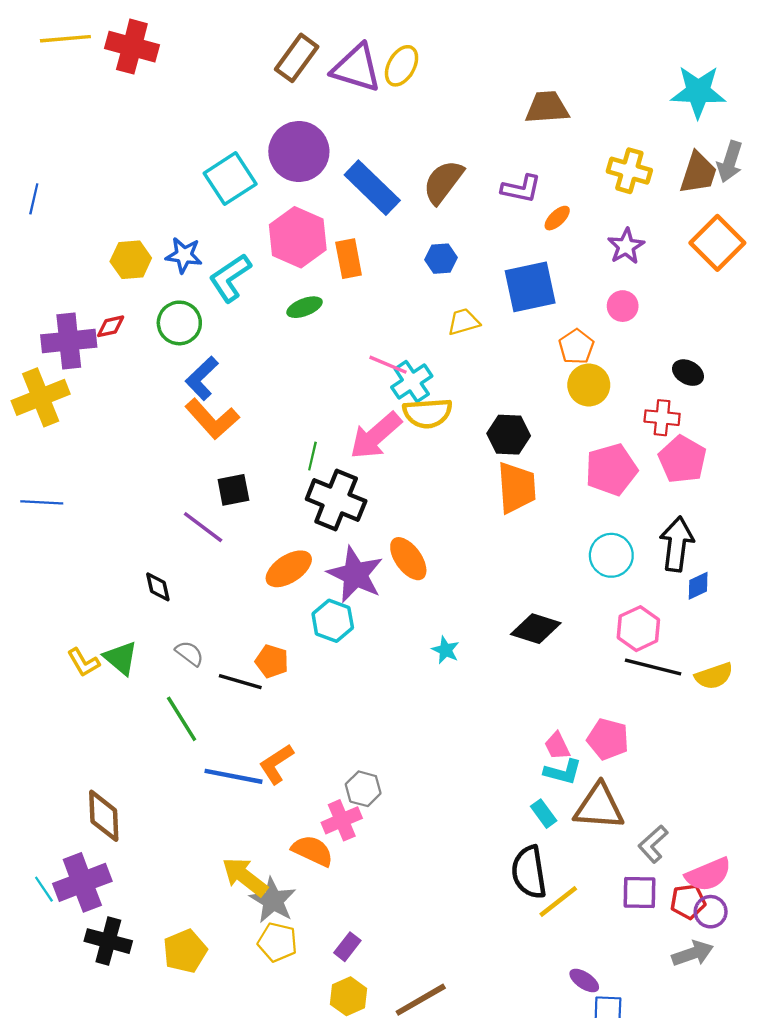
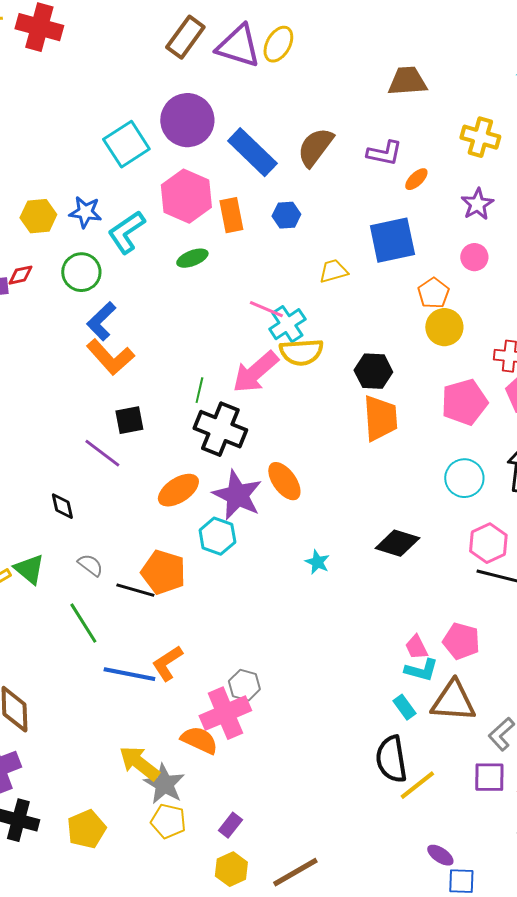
blue hexagon: (441, 259) -> (286, 215), moved
orange pentagon: (272, 661) -> (163, 572), size x1.5
pink cross: (342, 820) -> (225, 713), size x1.4

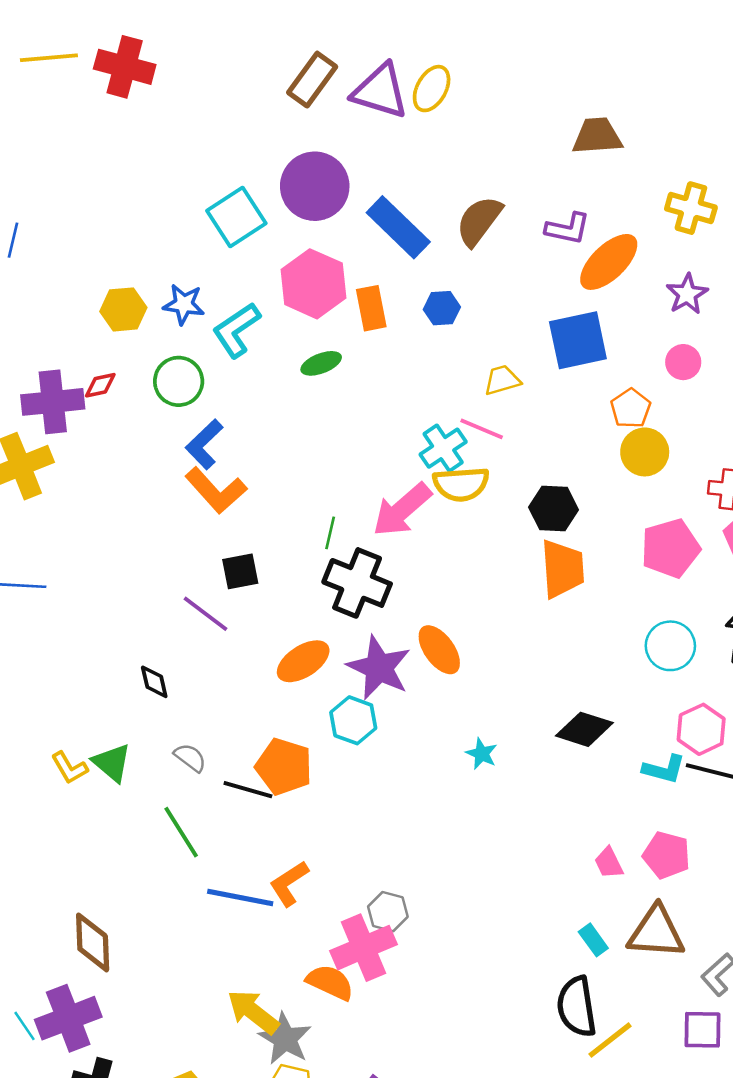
orange ellipse: (416, 179) -> (609, 262), size x2.0
pink line: (266, 309) -> (482, 429), moved
cyan L-shape: (421, 670) -> (664, 769), moved

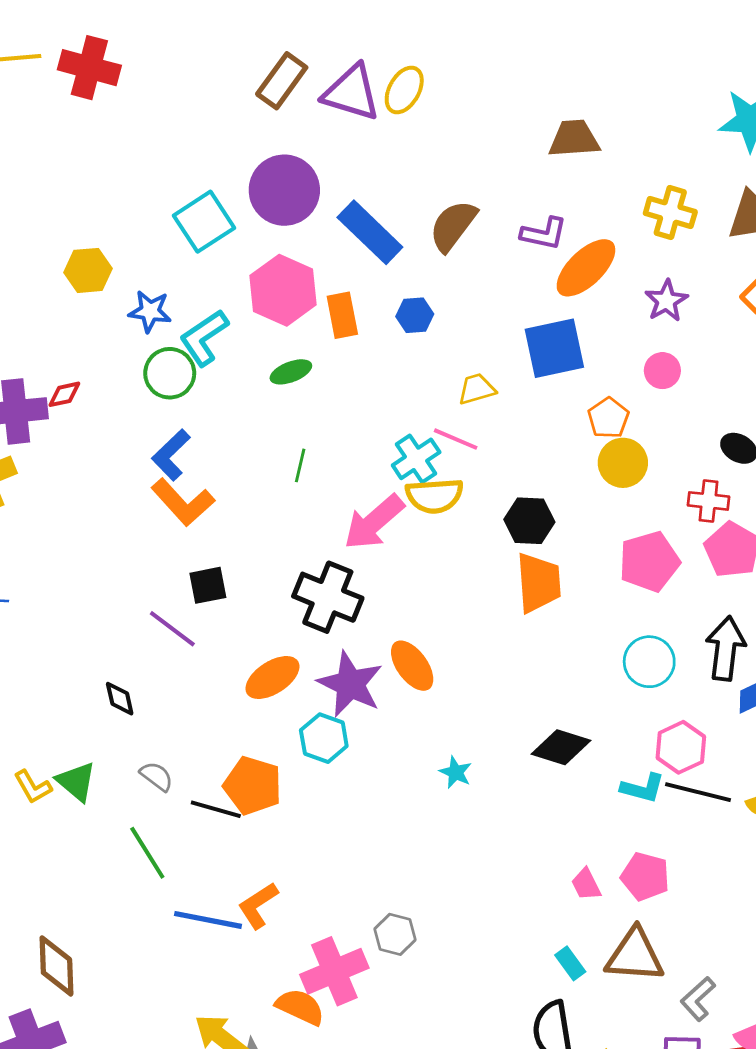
yellow hexagon: (123, 309) -> (88, 270), moved
green circle: (179, 381) -> (170, 373), moved
green line: (330, 533) -> (300, 465), moved
gray hexagon: (388, 912) -> (395, 934), moved

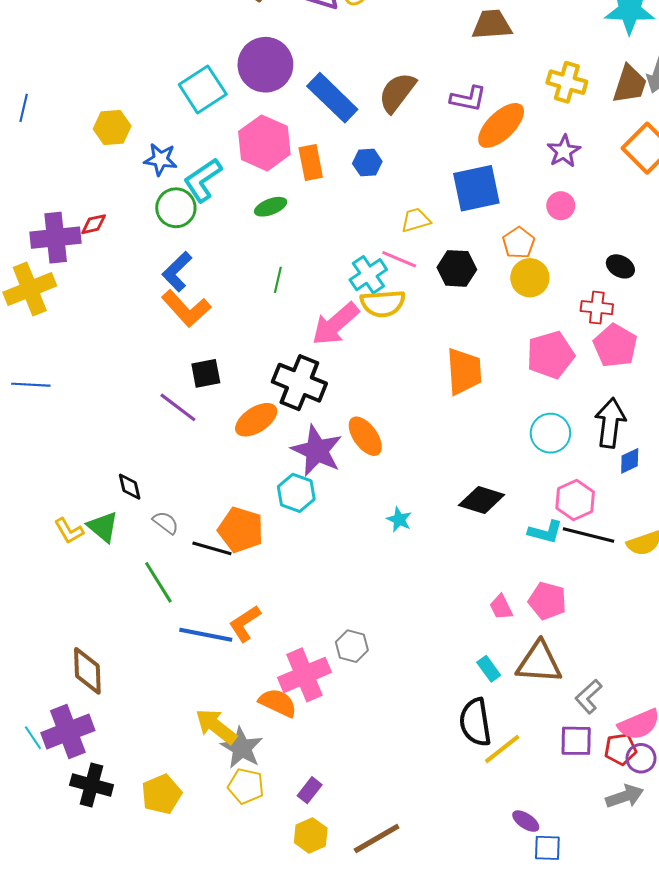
black hexagon: (529, 521) -> (457, 268), moved
orange ellipse: (272, 678) -> (256, 420), moved
black diamond: (120, 699) -> (130, 487), moved

